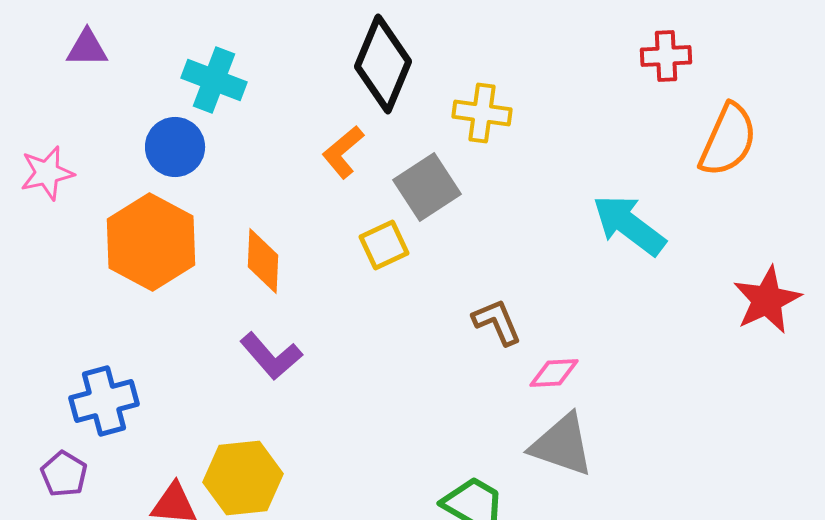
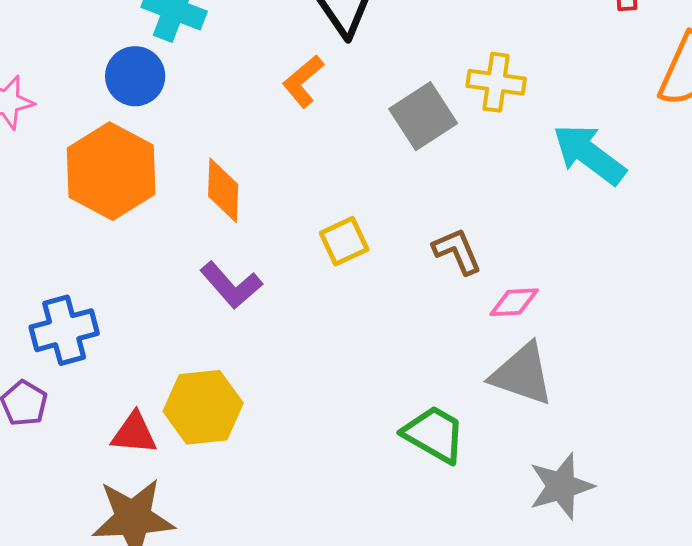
yellow cross: (482, 113) -> (496, 82), moved
gray square: (427, 187) -> (423, 116), moved
yellow square: (384, 245) -> (344, 241), moved

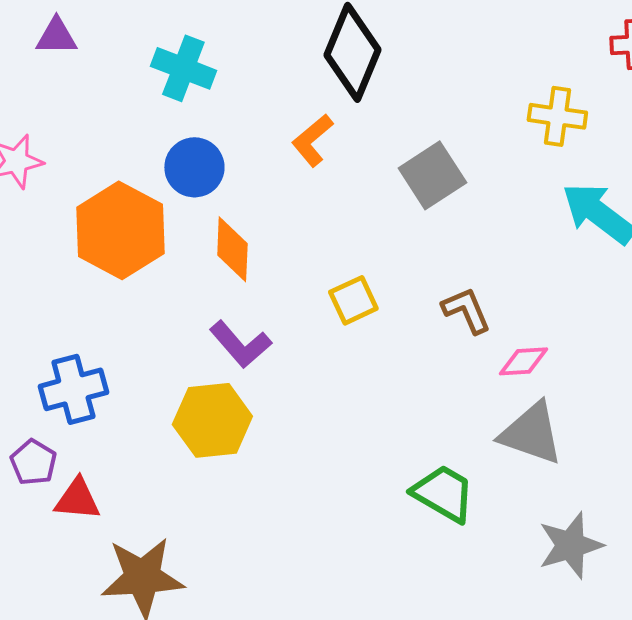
blue circle: (135, 76) -> (194, 167), moved
yellow cross: (496, 82) -> (557, 116), moved
yellow hexagon: (203, 407) -> (212, 420), moved
red triangle: (134, 433) -> (77, 499), moved

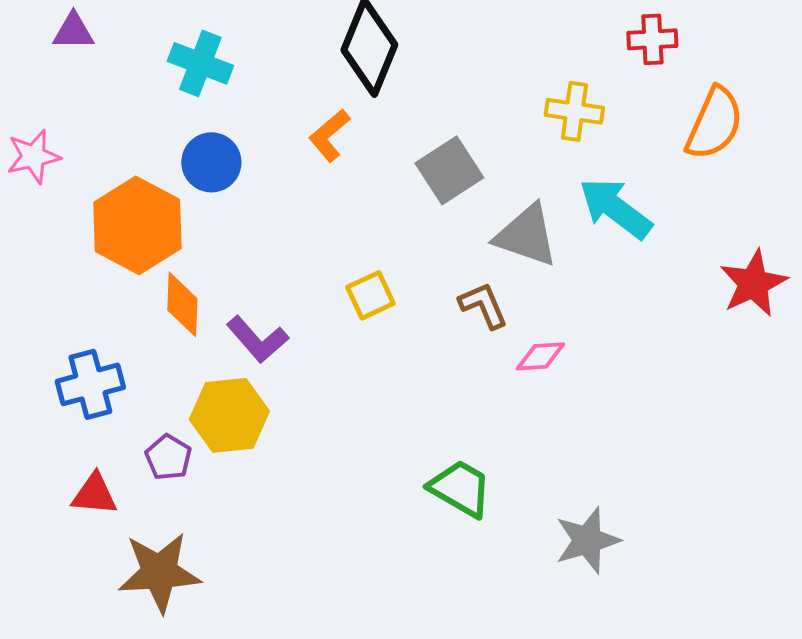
orange diamond: (232, 249) -> (182, 304), moved
gray triangle: (531, 433) -> (526, 235), moved
purple pentagon: (33, 462) -> (168, 457), moved

